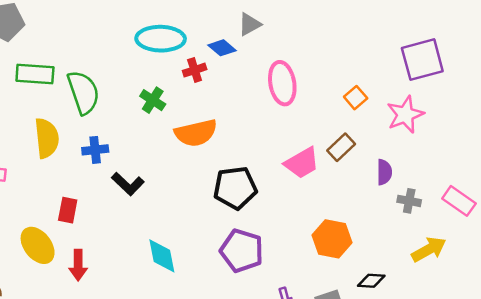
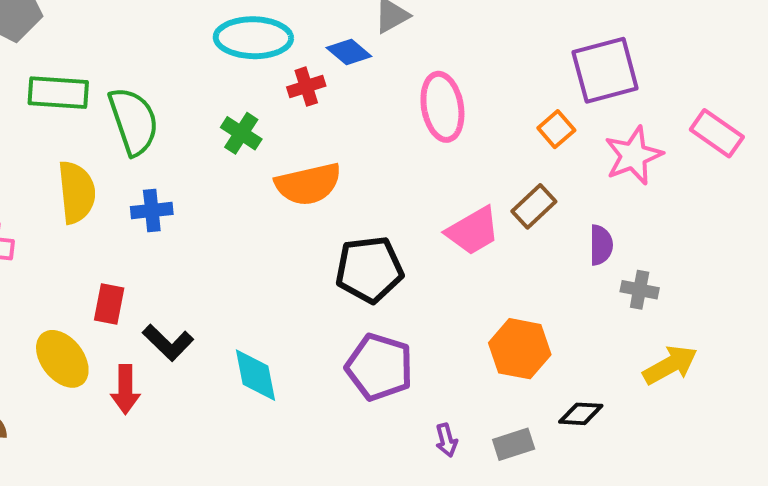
purple square: (422, 60) -> (605, 70), moved
black L-shape: (128, 184) -> (168, 343), moved
pink rectangle: (459, 201) -> (717, 133), moved

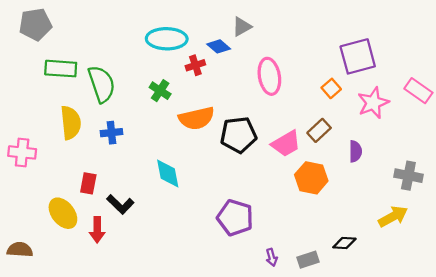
black pentagon: (369, 269) -> (238, 135), moved
gray cross: (640, 290) -> (408, 176), moved, size x1.4
orange hexagon: (520, 349) -> (311, 178), moved
cyan diamond: (255, 375) -> (168, 173), moved

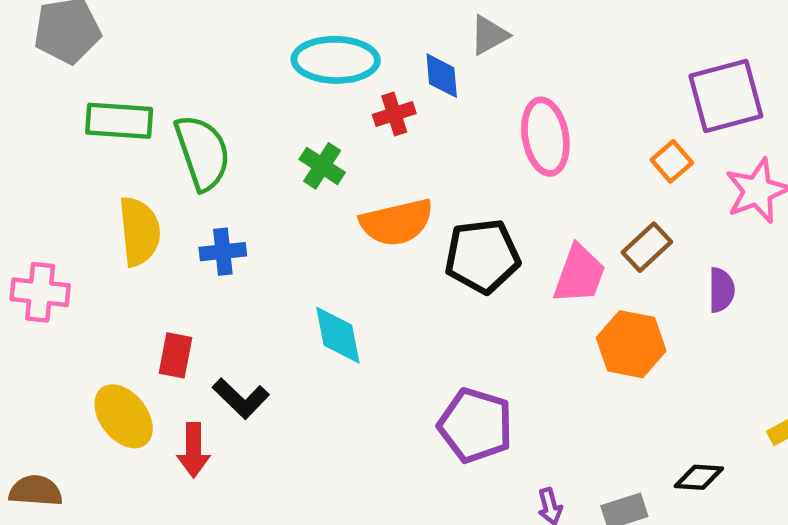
blue diamond: (219, 46) -> (442, 76), turned 45
pink trapezoid: (286, 144) -> (579, 274), turned -40

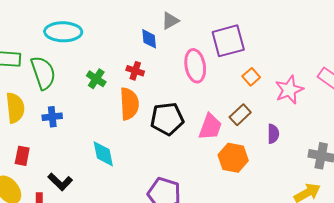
cyan ellipse: (336, 60) -> (63, 32), moved
purple square: (726, 96) -> (228, 41), moved
red cross: (394, 114) -> (135, 71), moved, turned 36
orange semicircle: (397, 222) -> (129, 104), turned -80
red rectangle: (175, 355) -> (22, 156), moved

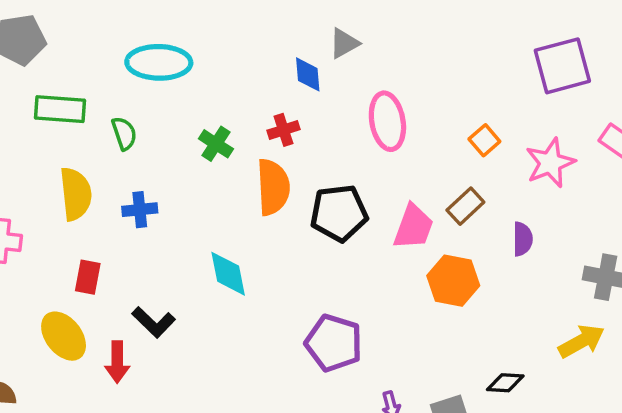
purple square: (228, 41) -> (562, 66), moved
red cross: (135, 71) -> (284, 130), turned -36
green semicircle: (43, 73) -> (124, 133), size x0.6

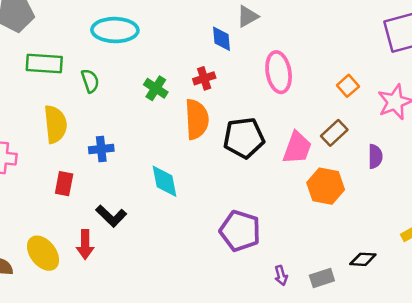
blue cross: (140, 210) -> (101, 149), moved
yellow ellipse: (64, 336) -> (43, 253), moved

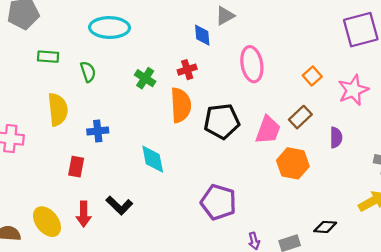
green rectangle: (44, 63) -> (48, 57), size x0.7
red rectangle: (64, 184) -> (76, 167), moved
black L-shape: (111, 216) -> (119, 205), moved

